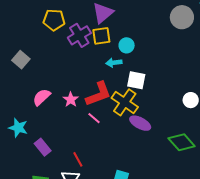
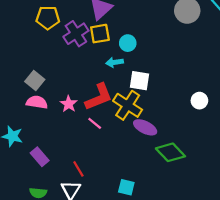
gray square: (21, 60) -> (35, 81), moved
pink semicircle: (42, 97) -> (37, 102), turned 54
green diamond: (182, 142) -> (170, 152), moved

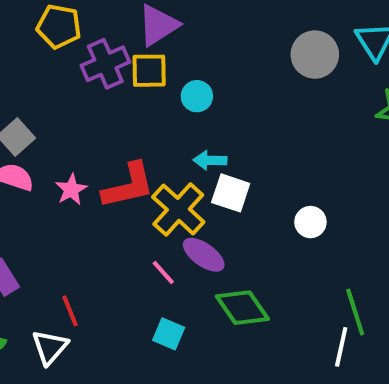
cyan arrow: (115, 62) -> (210, 160), moved
white square: (139, 81) -> (231, 193), moved
pink line: (95, 123) -> (163, 273), moved
cyan square: (126, 187) -> (169, 334), moved

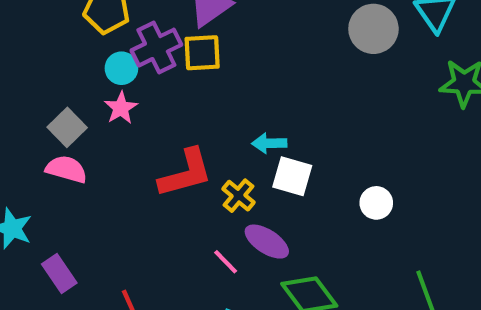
cyan circle: (197, 96) -> (121, 68), moved
pink star: (71, 190) -> (121, 108), moved
yellow cross: (178, 209) -> (238, 196), size x0.6

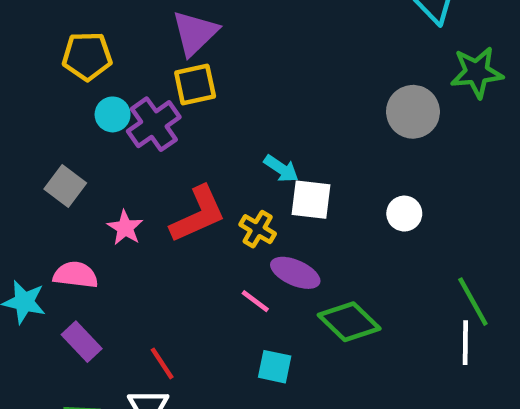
gray circle: (373, 29) -> (413, 112), moved
purple cross: (156, 48) -> (154, 124), moved
pink star: (121, 108) -> (125, 228), moved
cyan arrow: (269, 143) -> (281, 169), turned -136
pink semicircle: (66, 169) -> (76, 275), moved

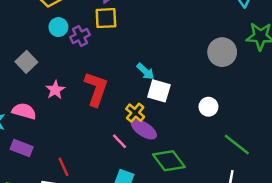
purple cross: (154, 124) -> (80, 36), size x0.7
red L-shape: (198, 214) -> (96, 89), turned -56
yellow cross: (258, 229) -> (135, 113), moved
green line: (473, 302) -> (237, 144), moved, turned -32
purple rectangle: (82, 342) -> (22, 148), turned -35

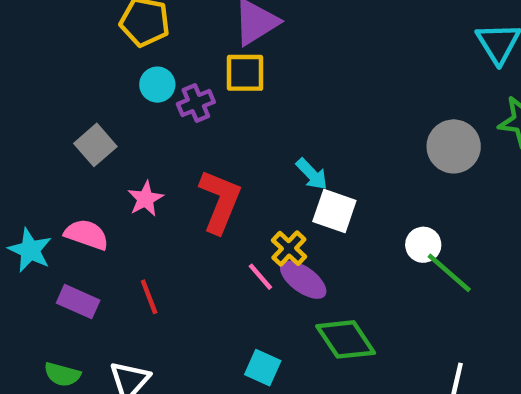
pink line: (120, 141) -> (260, 277), moved
green line: (237, 144) -> (449, 273), moved
red line: (63, 167) -> (149, 297), moved

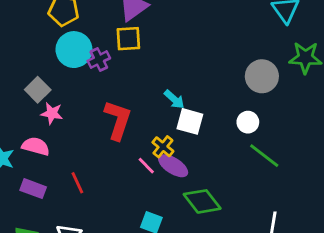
cyan circle: (157, 85) -> (74, 50), size x1.6
pink star: (145, 199) -> (52, 113), moved, turned -30
white circle: (423, 245) -> (248, 122), moved

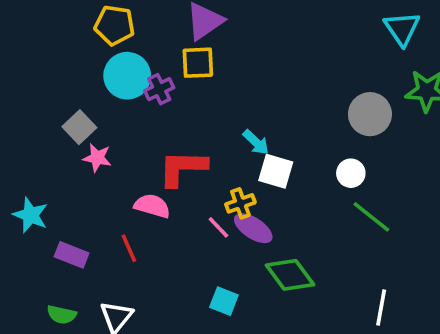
red L-shape: (118, 120) -> (183, 168), turned -108
pink semicircle: (36, 146) -> (152, 206), moved
yellow cross: (163, 147) -> (240, 203), turned 30

